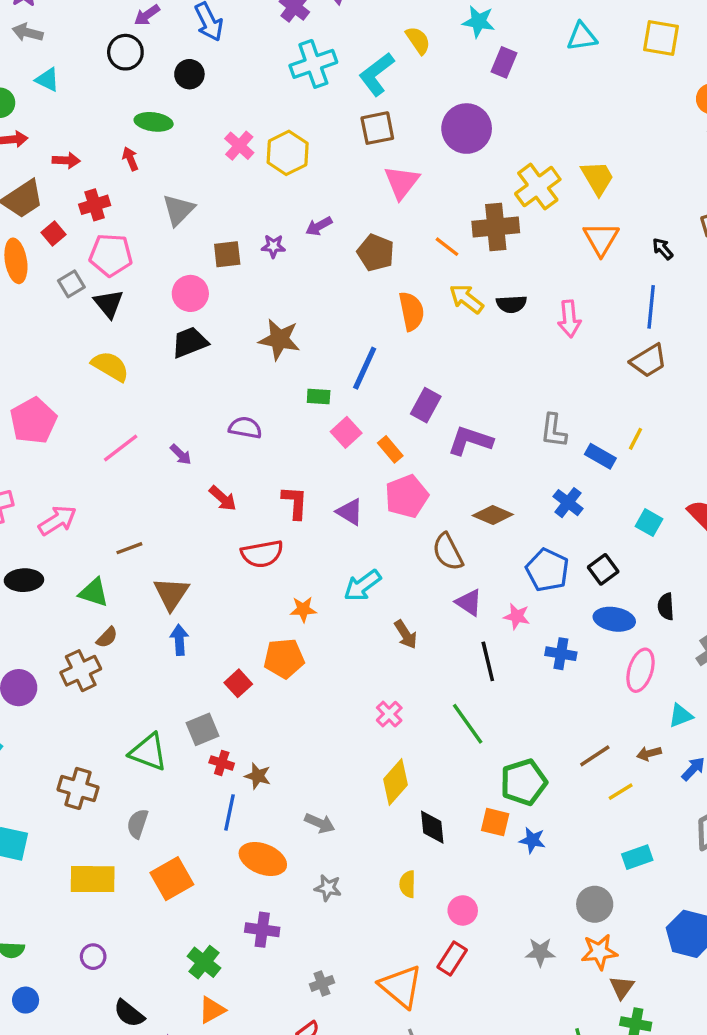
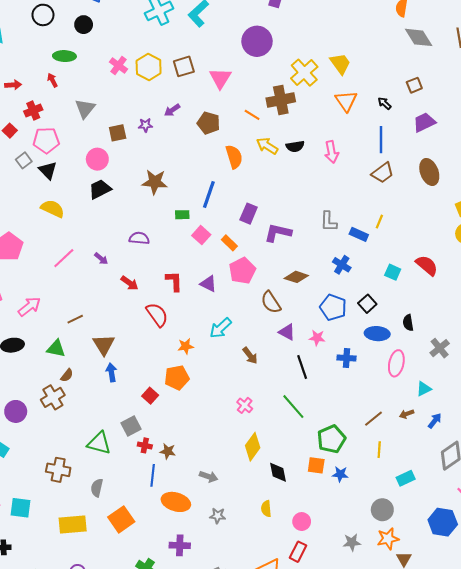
brown square: (377, 128) -> (184, 66), moved
red semicircle: (262, 554) -> (157, 315), turned -110
yellow line: (621, 792) -> (379, 450), moved, turned -49

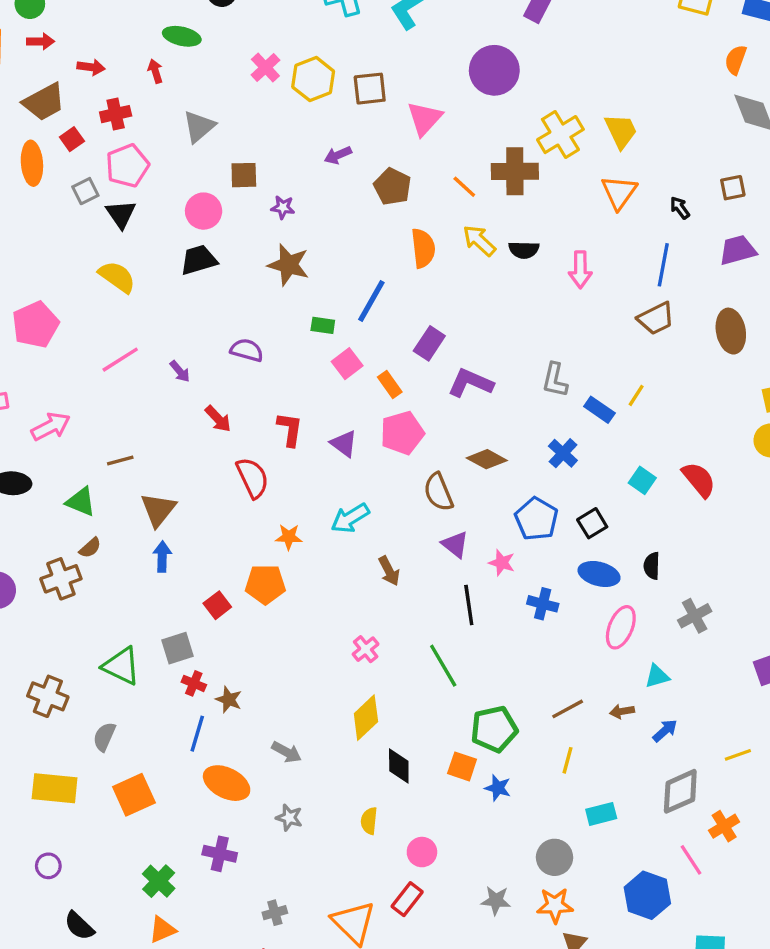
purple star: (145, 125) -> (283, 207), moved
pink pentagon: (46, 140) -> (127, 166), turned -30

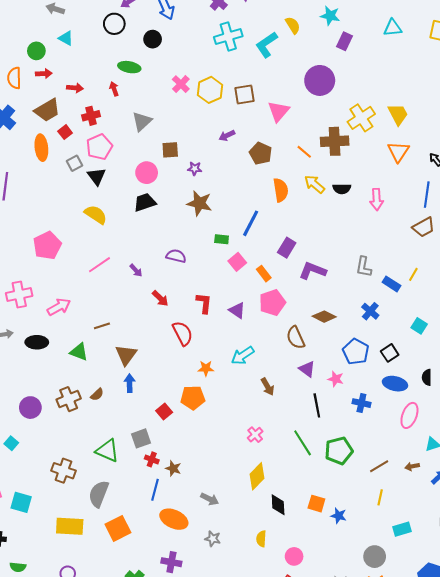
brown semicircle: (90, 548) -> (97, 394), moved
green pentagon: (494, 729) -> (339, 451), moved
gray semicircle: (104, 737) -> (99, 494), size x1.5

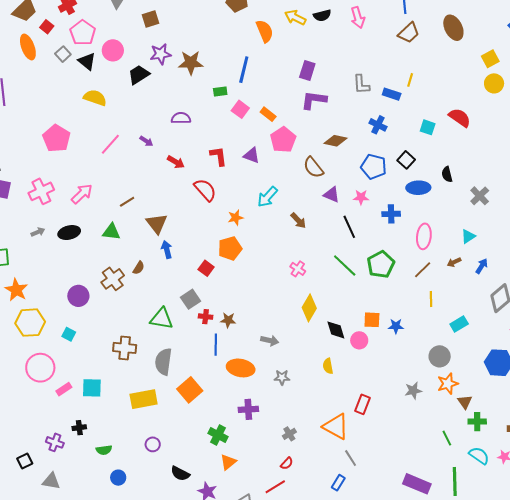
purple star: (195, 169) -> (161, 54), moved, size x1.5
pink circle: (147, 173) -> (113, 50), moved
purple rectangle: (287, 248) -> (307, 71), moved
pink ellipse: (409, 415) -> (424, 236), moved
pink circle: (294, 556) -> (359, 340), moved

